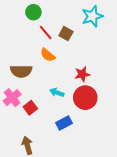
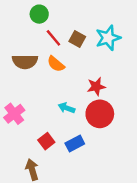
cyan star: (92, 16) -> (108, 38), moved
brown semicircle: (21, 71) -> (25, 62), moved
red square: (30, 108) -> (46, 141), moved

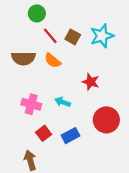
red star: (96, 87) -> (91, 82), turned 30
pink cross: (14, 114) -> (31, 104), moved, turned -36
red circle: (100, 114) -> (106, 120), moved

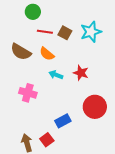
red line: (50, 36) -> (45, 32), turned -42
brown semicircle: (23, 58) -> (21, 52), turned 30
cyan arrow: (63, 102) -> (56, 75), moved
red square: (44, 133) -> (47, 140), moved

